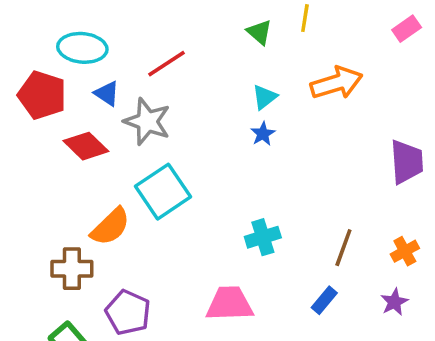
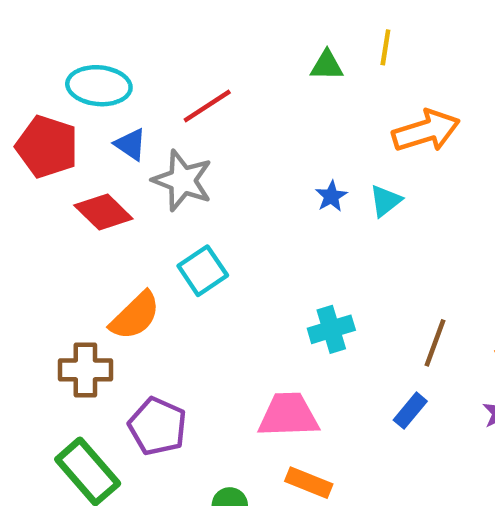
green triangle: (259, 32) -> (327, 65), turned -40
cyan triangle: (265, 97) -> (385, 201), moved
cyan square: (163, 192) -> (203, 271), size x0.7

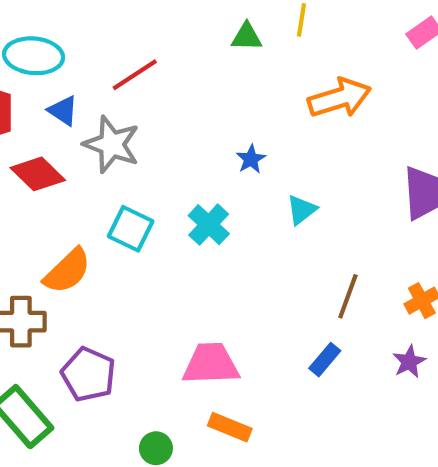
cyan triangle: (385, 201) -> (302, 210), moved
cyan square: (203, 271) -> (131, 229), turned -30
cyan cross: (331, 329) -> (209, 225), moved, turned -30

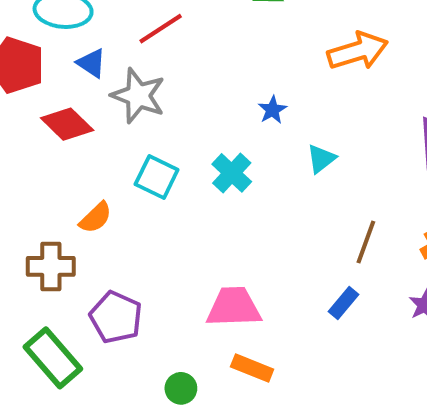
orange semicircle: (67, 271) -> (96, 218), size x0.7

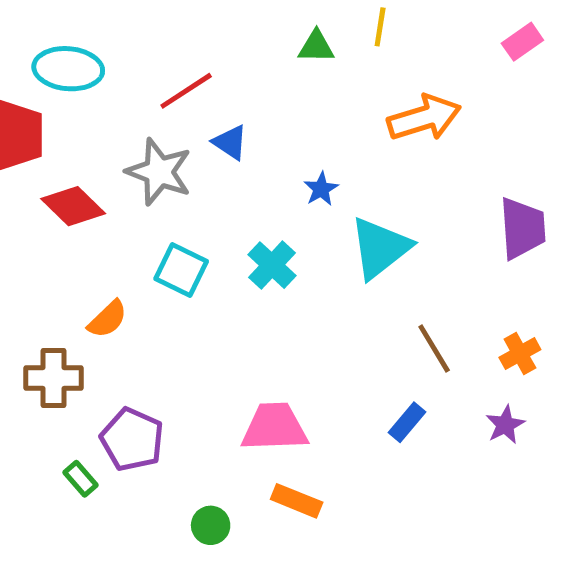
blue triangle: (91, 63) -> (230, 142), moved
cyan triangle: (321, 159) -> (380, 248), size x1.8
brown line: (366, 242) -> (434, 349), turned -51
green rectangle: (53, 358) -> (80, 479), moved, size x0.5

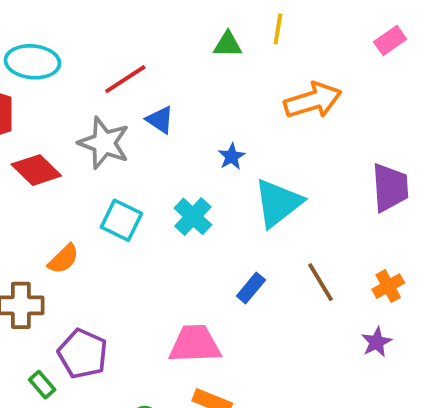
blue rectangle: (407, 422) -> (251, 288), moved

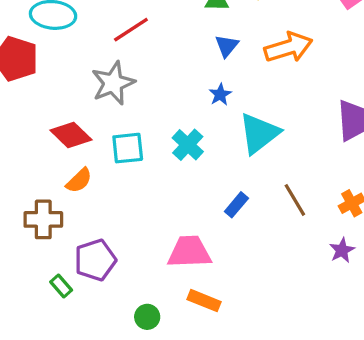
blue triangle: (160, 120) -> (227, 46), moved, turned 35
gray star: (104, 143) -> (113, 83), turned 30
red diamond: (36, 170) -> (71, 135), moved
cyan square: (121, 220) -> (128, 148), turned -32
purple pentagon: (83, 354) -> (95, 260), turned 30

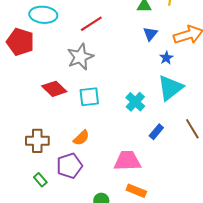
blue star: (220, 94) -> (166, 58), moved
cyan cross: (188, 145) -> (135, 102), moved
orange semicircle: (79, 180) -> (81, 138), moved
green rectangle: (61, 286) -> (40, 180), moved

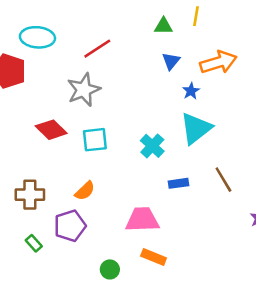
blue rectangle: (156, 132) -> (178, 183), turned 42

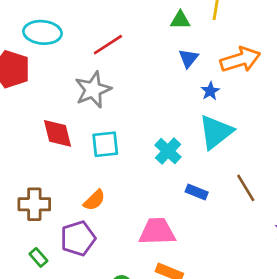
red diamond: (51, 130) -> (57, 133), turned 32
blue rectangle: (178, 183) -> (197, 192), turned 30

